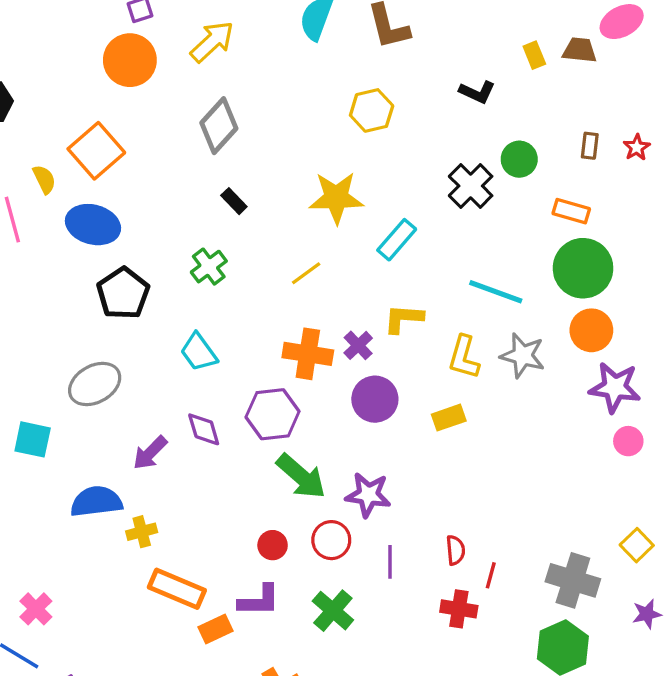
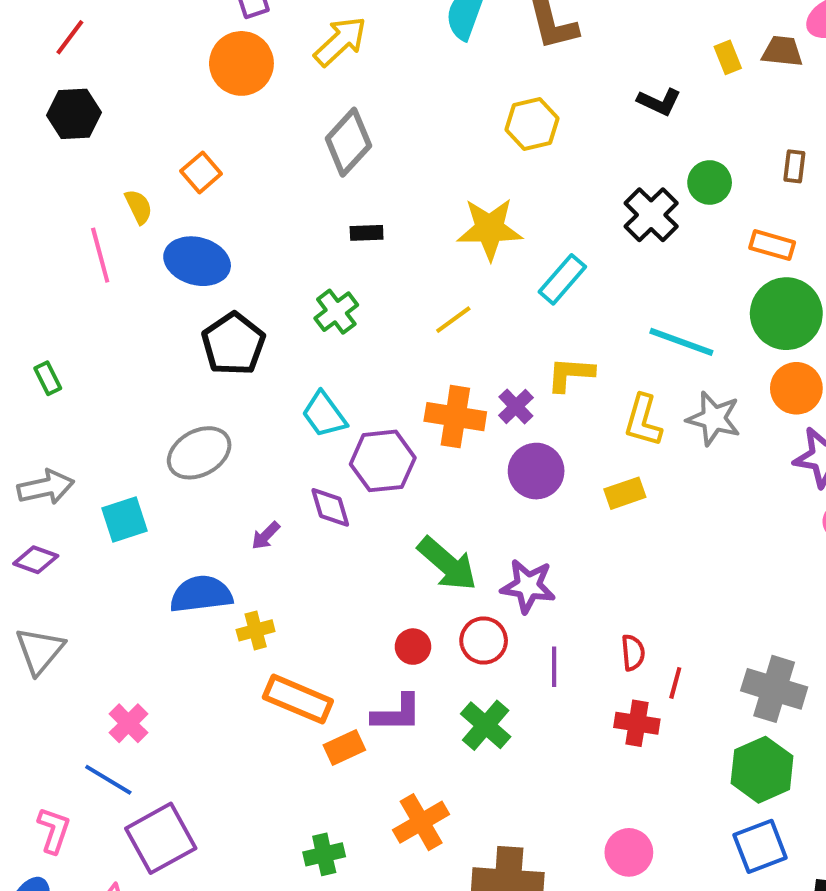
orange square: (96, 151) -> (201, 172), size x0.6
black rectangle: (234, 201) -> (367, 233), turned -48
purple hexagon: (273, 414) -> (383, 461), moved
cyan square: (33, 439) -> (124, 519), turned -30
purple arrow: (150, 453) -> (266, 536), size x0.7

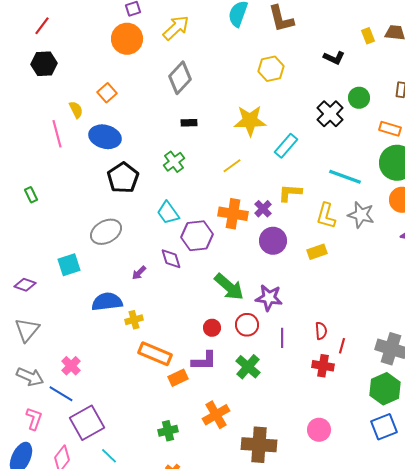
gray arrow: (46, 487) -> (30, 377), moved, turned 36

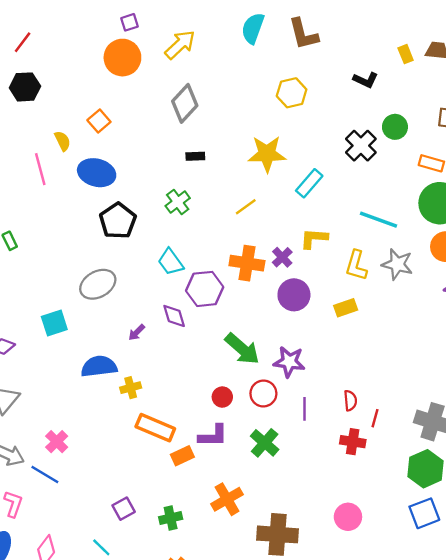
purple square: (87, 423) -> (124, 509), moved, size x0.6

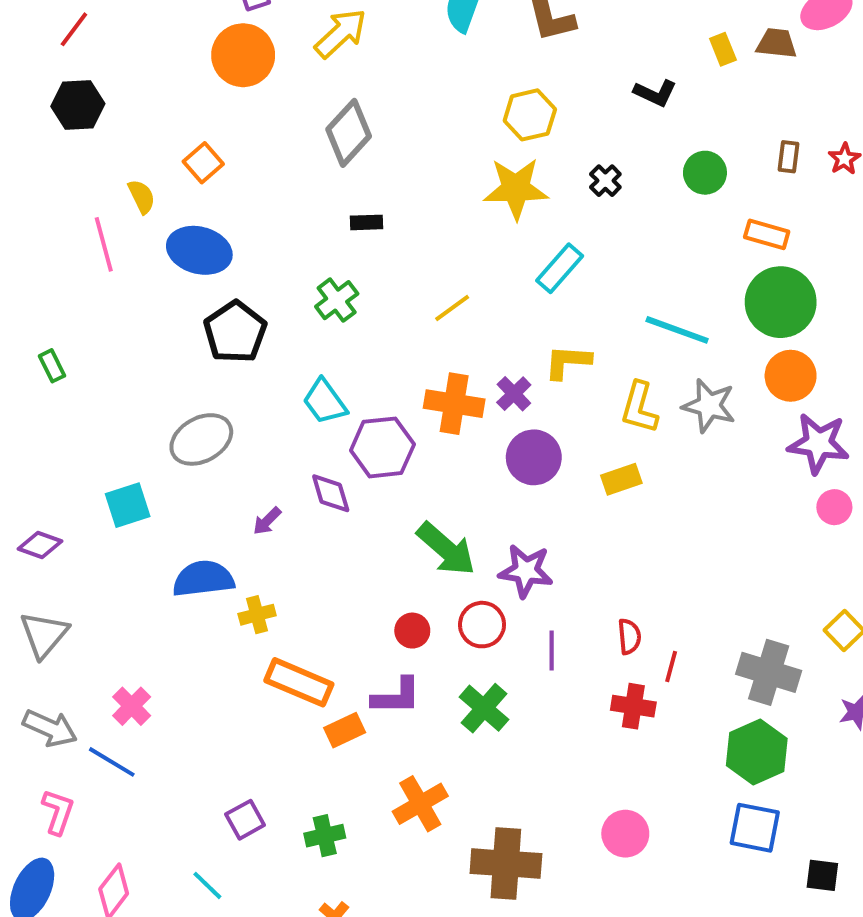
black cross: (361, 146) -> (605, 181), moved, size x0.6
yellow star: (267, 154) -> (516, 189), moved
blue square: (424, 513) -> (755, 828), turned 32

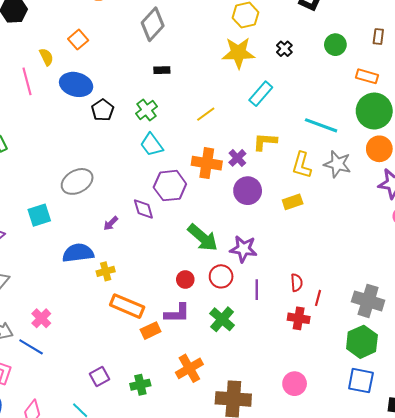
black pentagon: (235, 332) -> (103, 110), moved, size x0.7
cyan trapezoid: (325, 402) -> (152, 145), moved

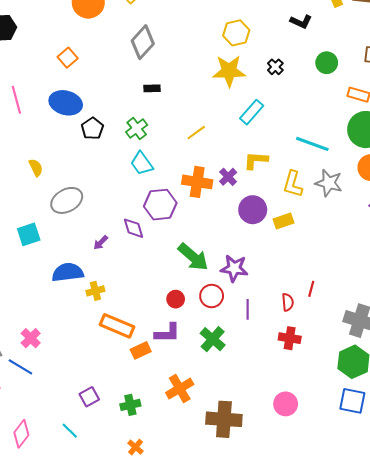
yellow semicircle: (46, 57) -> (36, 168), moved
purple circle: (248, 191) -> (253, 210), moved
red line: (318, 298) -> (311, 289), moved

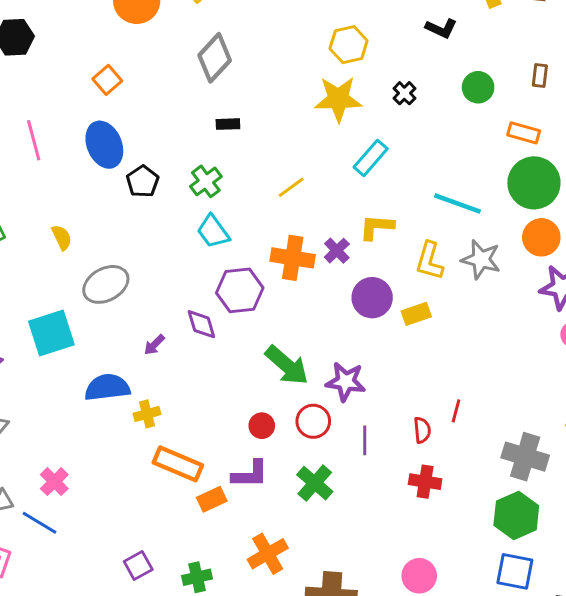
blue ellipse: (66, 103) -> (104, 145), turned 52
cyan square: (29, 234) -> (51, 333), size x1.4

